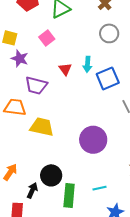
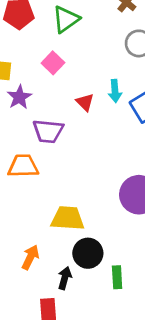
purple star: (20, 59) -> (19, 97), turned 30
yellow trapezoid: (42, 127) -> (68, 218), moved
green rectangle: (69, 195) -> (117, 277), size x0.7

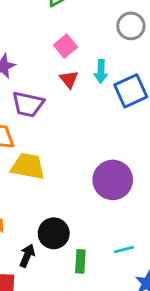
pink square: (53, 63) -> (65, 46), moved
yellow trapezoid: (68, 218) -> (28, 166), moved

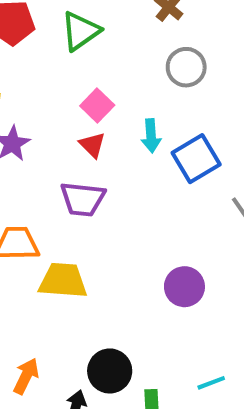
red triangle: (69, 79) -> (92, 145), moved
purple trapezoid: (28, 104) -> (83, 199), moved
purple circle: (113, 180) -> (184, 287), size x0.7

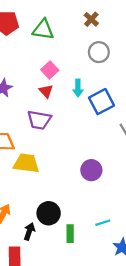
green triangle: (81, 31) -> (43, 30), turned 40

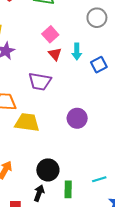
red triangle: (46, 91) -> (55, 54), moved
blue square: (101, 102) -> (99, 65), size x0.7
purple circle: (91, 170) -> (77, 118), moved
black arrow: (29, 231) -> (39, 193), moved

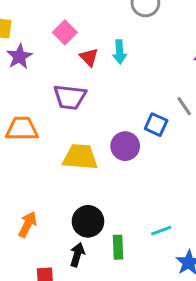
pink square: (50, 34) -> (65, 32), moved
blue square: (99, 65) -> (156, 125), moved, turned -35
yellow trapezoid: (27, 122) -> (80, 157), moved

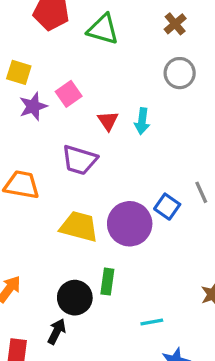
pink square: (65, 32) -> (69, 94), moved
purple circle: (125, 146) -> (130, 224), size x1.4
green rectangle: (118, 247) -> (107, 282), moved

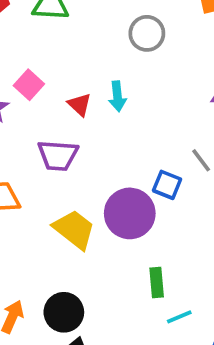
yellow trapezoid: (79, 227) -> (74, 229), turned 36
green rectangle: (107, 282) -> (157, 282), moved
black circle: (75, 298) -> (64, 312), moved

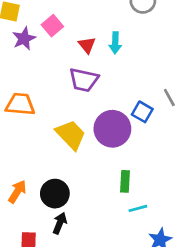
purple trapezoid: (58, 155) -> (84, 80), moved

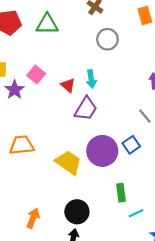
purple trapezoid: (84, 80) -> (86, 109), moved, turned -60
blue square: (142, 112) -> (131, 145), moved, turned 36
black circle: (55, 194) -> (77, 212), moved

